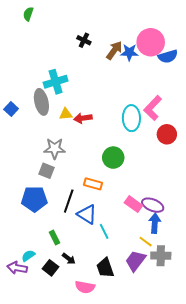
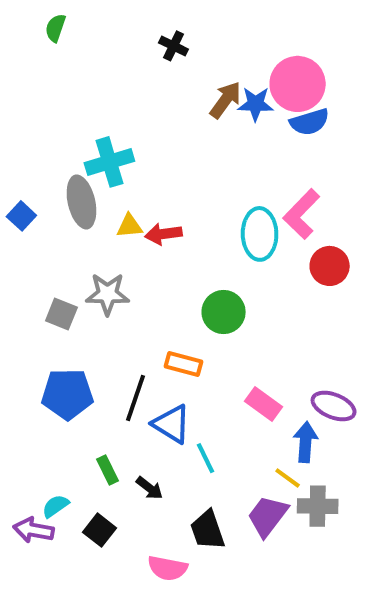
black cross: (84, 40) -> (173, 46), moved
blue semicircle: (168, 56) -> (310, 122), moved
gray square: (46, 171) -> (61, 314), moved
purple ellipse: (153, 205) -> (334, 406), moved
black arrow: (69, 259) -> (149, 488), moved

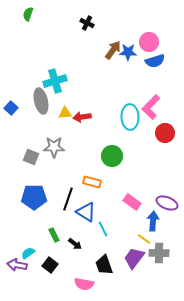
pink circle: (298, 84) -> (149, 42), size x0.7

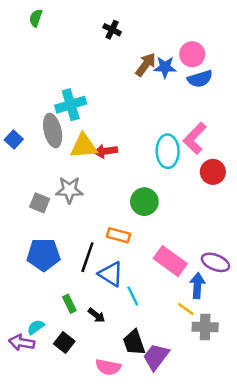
yellow triangle: (65, 113) -> (84, 146), size x1.6
pink rectangle: (132, 202) -> (170, 261), size x1.4
purple trapezoid: (134, 258) -> (156, 357), moved

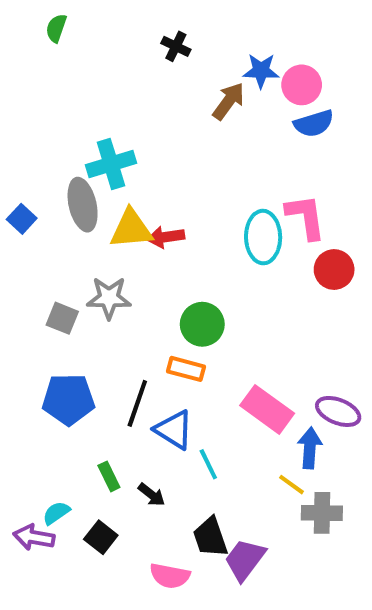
blue star: (165, 67) -> (261, 71), moved
pink L-shape: (195, 138) -> (306, 217), turned 128
green circle: (144, 202) -> (202, 324), moved

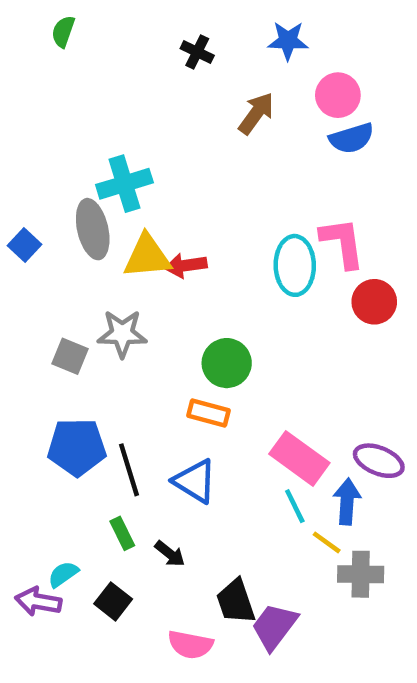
blue star: (261, 71) -> (288, 41), moved
black line: (137, 403) -> (129, 470), moved, turned -36
cyan line: (208, 464) -> (295, 506), moved

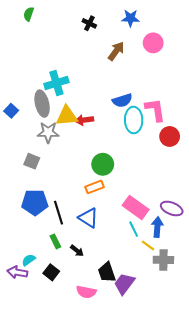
blue semicircle: (352, 138) -> (122, 100), moved
gray star: (122, 334) -> (48, 132), moved
orange rectangle: (208, 413) -> (94, 187), turned -36

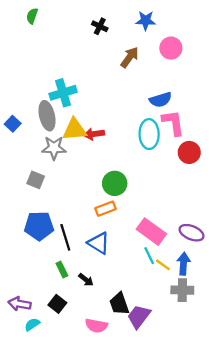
blue semicircle: (122, 100) -> (161, 100), moved
blue arrow: (157, 227) -> (183, 264), moved
yellow line: (148, 246) -> (163, 265), moved
cyan semicircle: (29, 260) -> (32, 324), moved

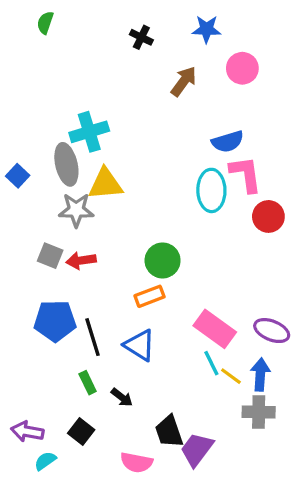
red arrow: (94, 134) -> (81, 260), moved

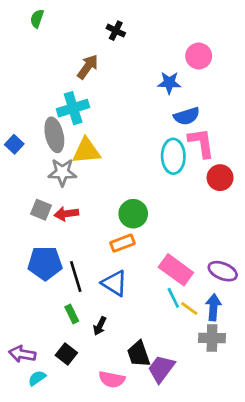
blue star: (207, 29) -> (169, 83), moved
brown arrow: (184, 81) -> (88, 67), moved
black arrow: (122, 397) -> (100, 326), turned 78

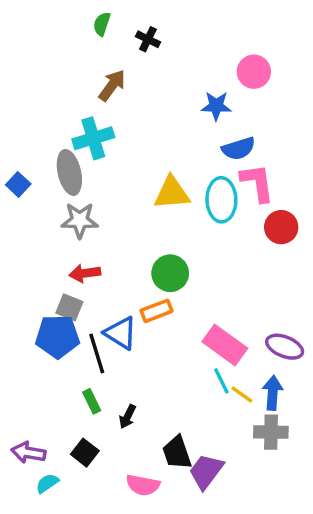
green semicircle: (37, 19) -> (102, 24), moved
yellow triangle: (86, 151) -> (172, 193), moved
gray square: (41, 210) -> (69, 307), moved
blue triangle: (114, 283) -> (121, 333), moved

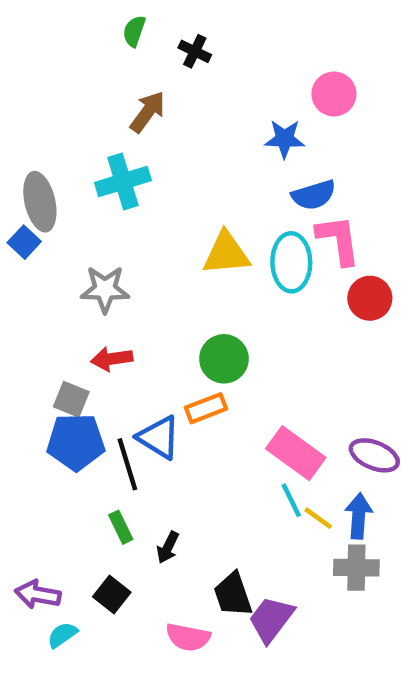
gray ellipse: (69, 172) -> (40, 202), moved
gray square: (69, 307) -> (71, 399), moved

